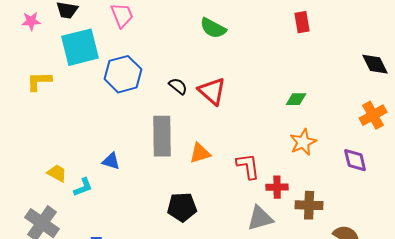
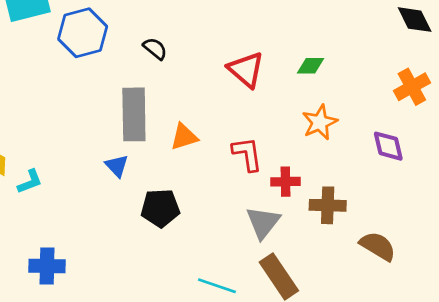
red triangle: (212, 91) -> (246, 70), moved
blue triangle: (111, 161) -> (117, 166), moved, turned 30
gray triangle: (260, 218) -> (263, 222), turned -36

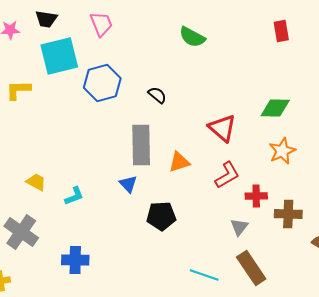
green diamond: (311, 66) -> (275, 108), size x1.4
red triangle: (246, 70) -> (222, 128), moved
red L-shape: (247, 154) -> (227, 175), turned 68
cyan L-shape: (30, 182) -> (74, 196), moved
gray triangle: (263, 222) -> (239, 227), size x0.7

